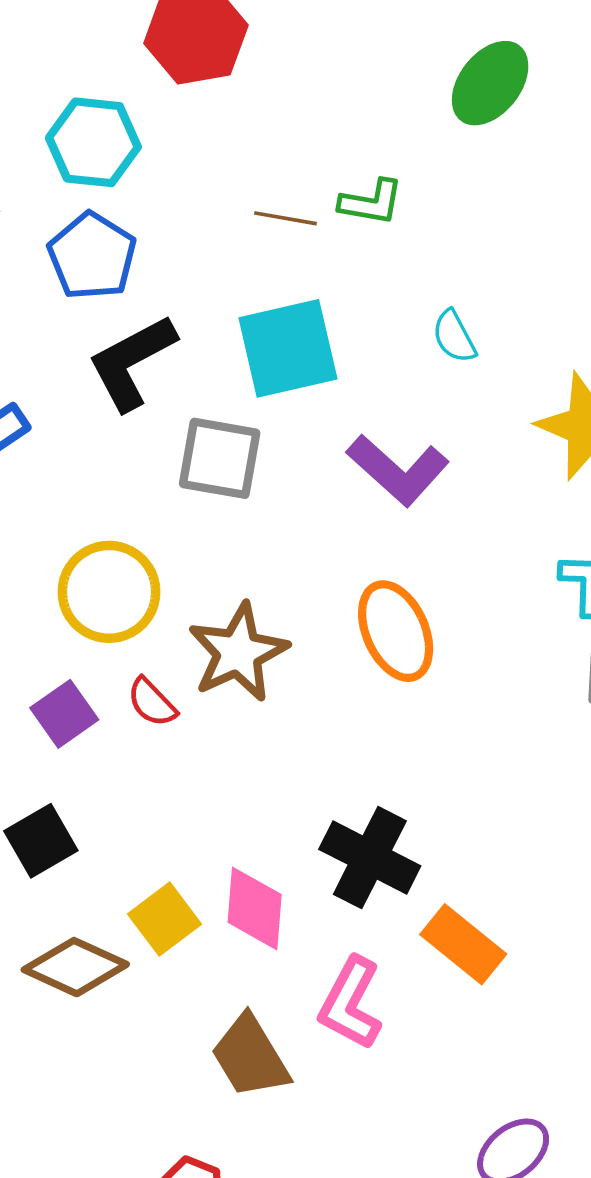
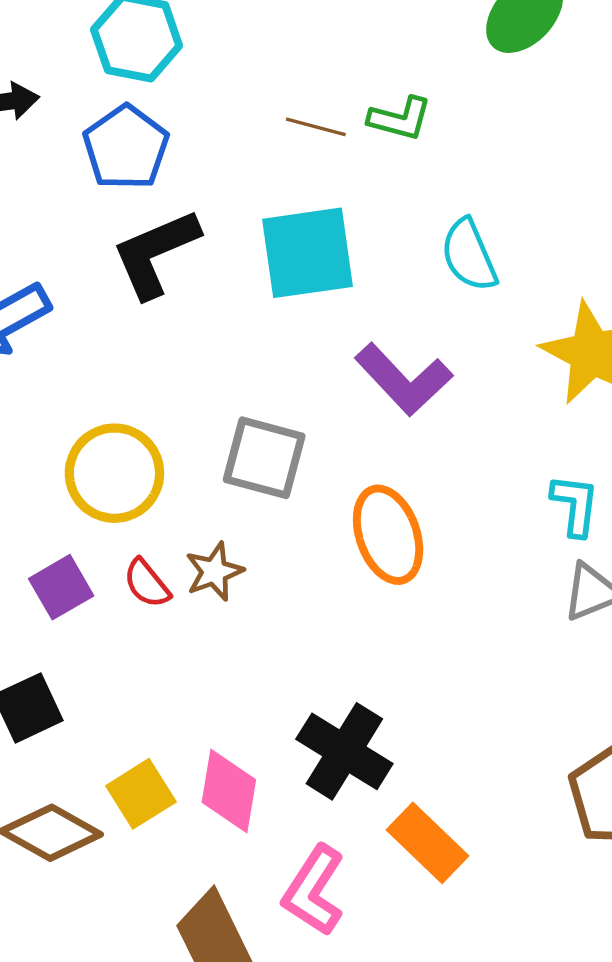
cyan semicircle: (454, 337) -> (469, 255), size x1.4
gray square: (220, 458) -> (264, 458), moved
brown star: (238, 652) -> (214, 572), moved, size x0.6

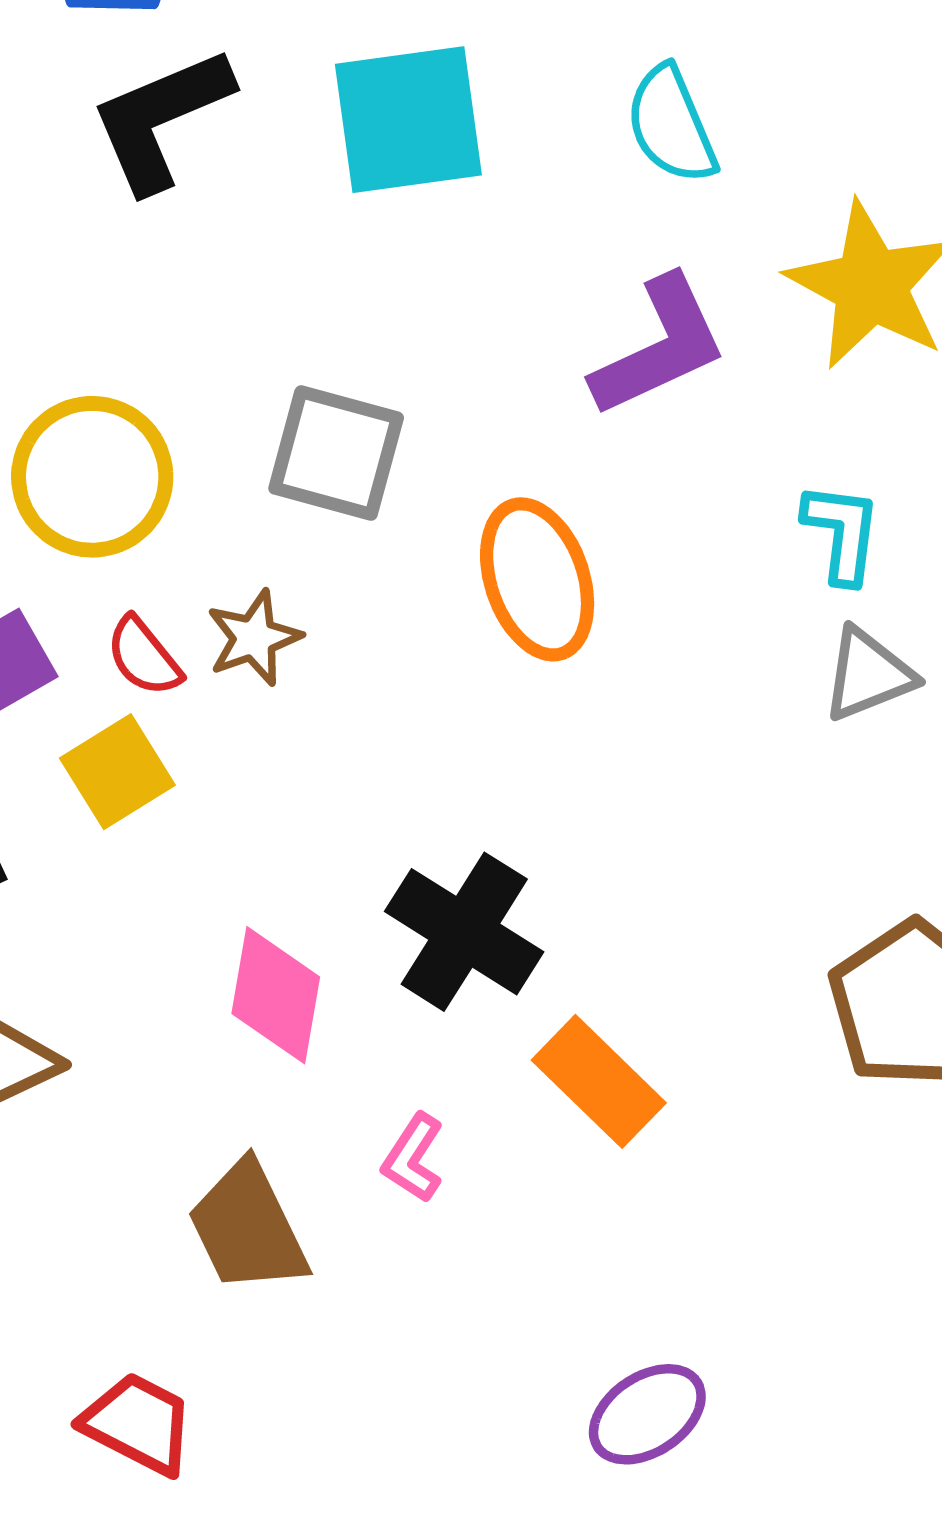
purple L-shape: (404, 379) -> (659, 347), moved, turned -72
yellow square: (141, 794) -> (117, 772), moved
pink L-shape: (314, 890) -> (413, 1158), size x0.6

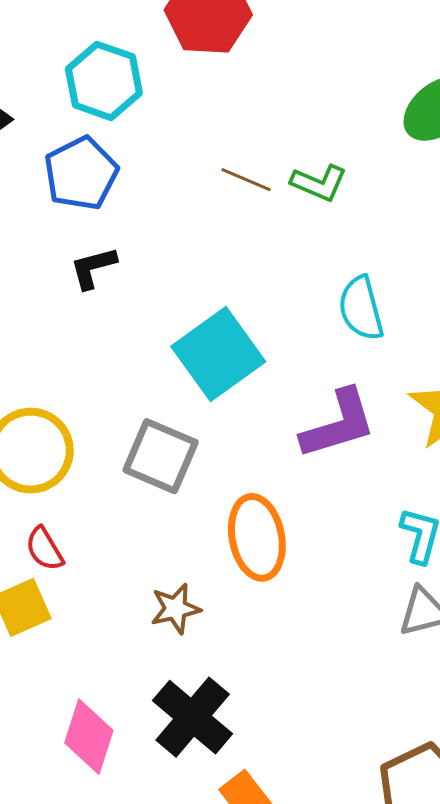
black L-shape: (161, 119) -> (93, 268), size x0.6
cyan square: (408, 120) -> (218, 354), moved, turned -36
brown star: (254, 638) -> (175, 609), moved

